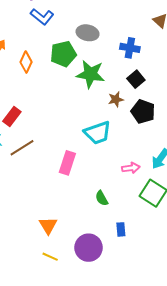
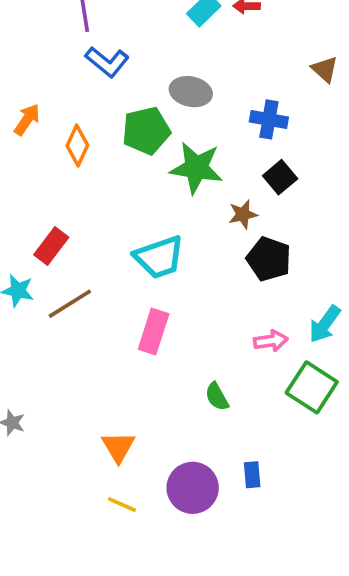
black pentagon: (143, 111) -> (269, 259), moved
cyan trapezoid: (98, 133) -> (159, 257), moved
blue rectangle: (121, 229) -> (252, 475), moved

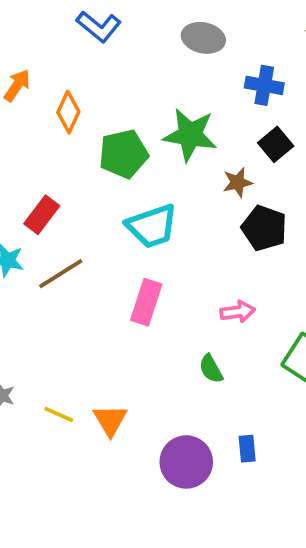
gray ellipse: (191, 92) -> (203, 38), moved
green pentagon: (146, 131) -> (123, 154), moved
pink arrow: (271, 341) -> (238, 312), moved
yellow line: (122, 505) -> (59, 414), moved

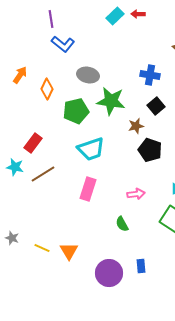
gray ellipse: (203, 38) -> (88, 75), moved

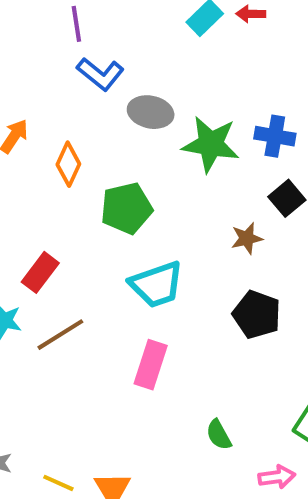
gray ellipse: (88, 75) -> (151, 112), moved
green star: (111, 101) -> (211, 144), moved
black pentagon: (150, 150) -> (257, 315), moved
pink arrow: (136, 194) -> (277, 477), moved

